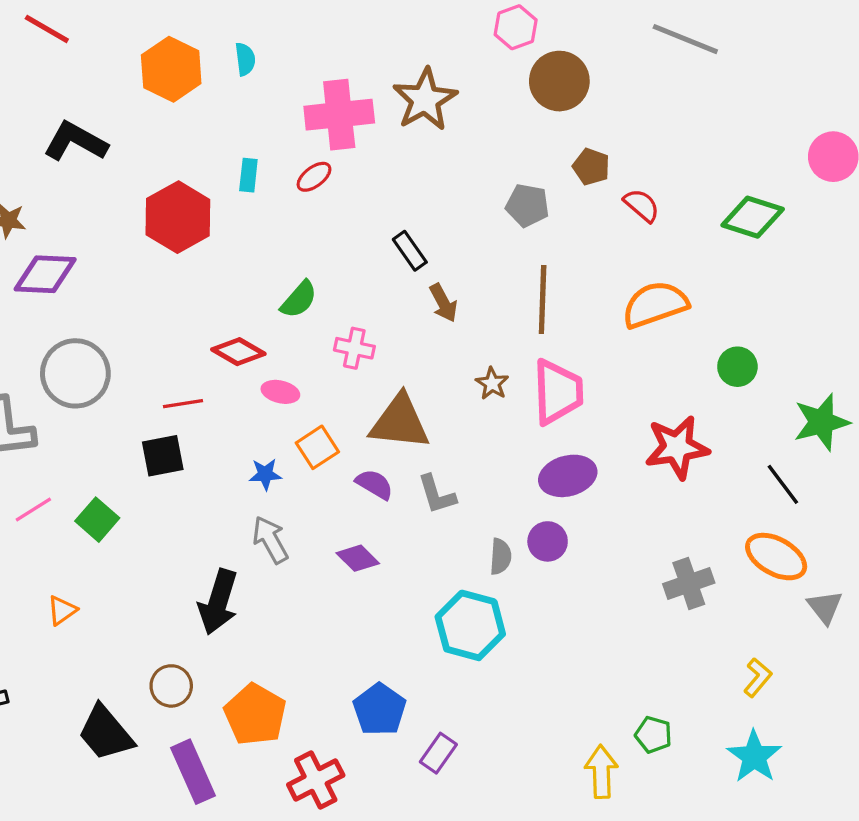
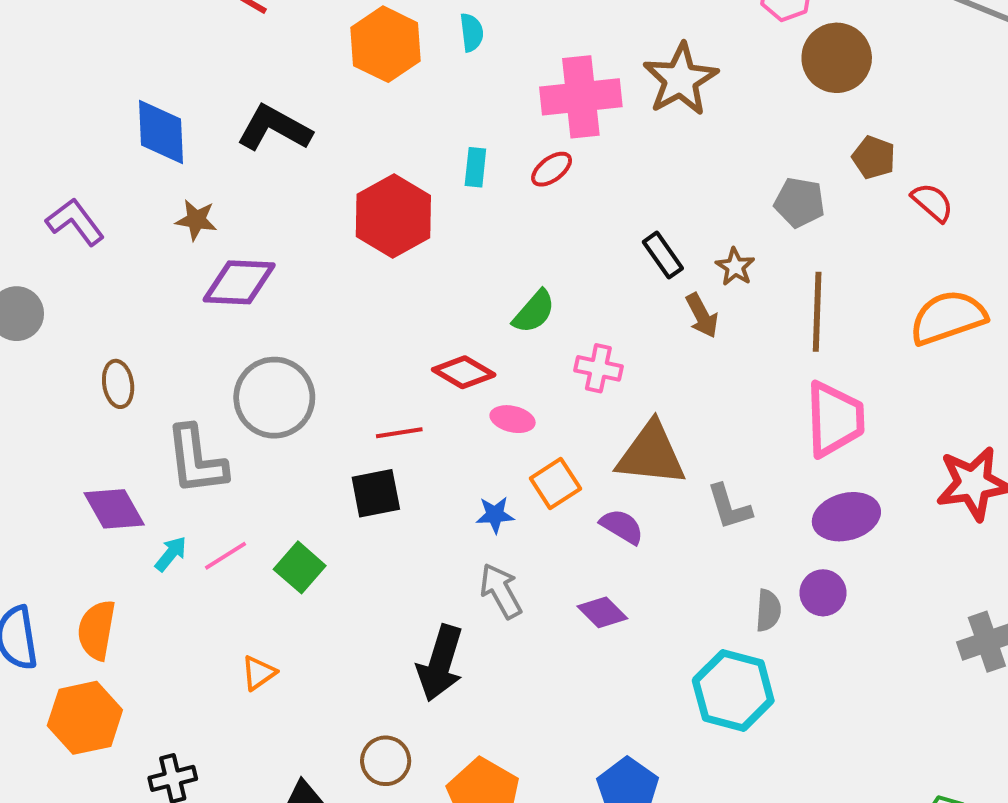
brown star: (492, 383) -> (735, 267), moved
gray L-shape: (437, 494) -> (729, 507), moved

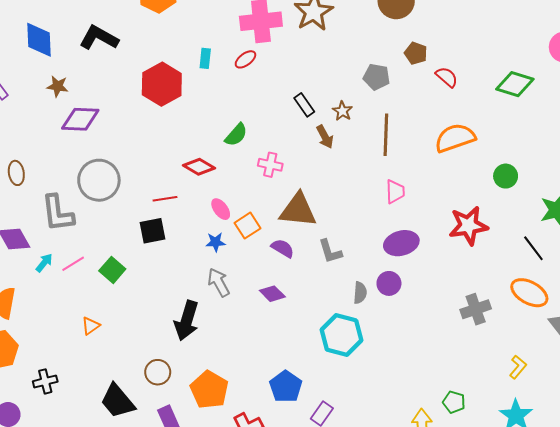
pink ellipse: (513, 419) -> (221, 209), moved, turned 40
pink trapezoid: (835, 419) -> (395, 192), size x0.6
gray L-shape: (729, 507) -> (330, 251), moved

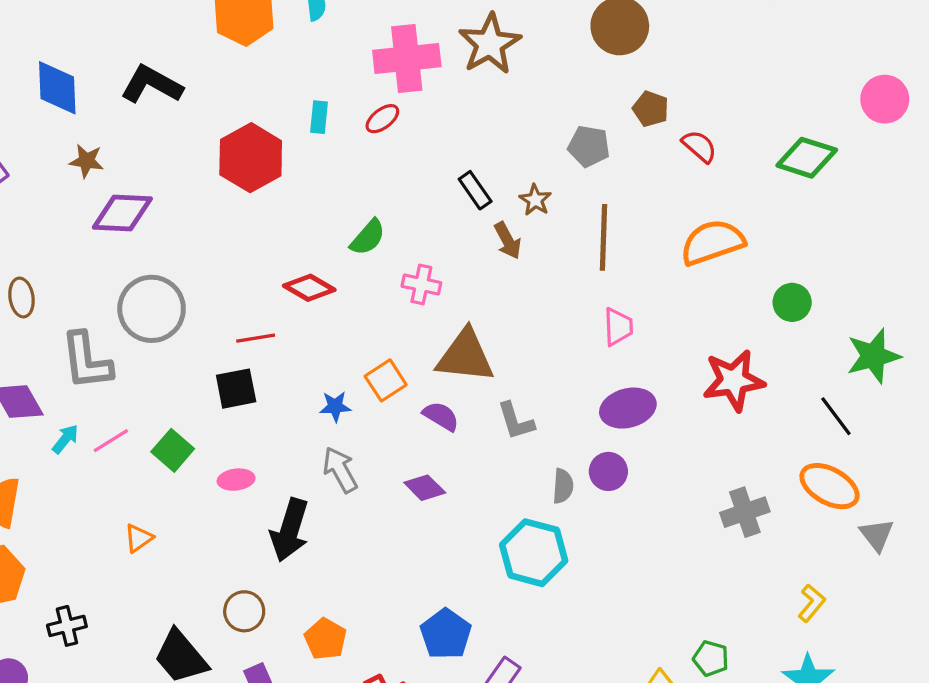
pink ellipse: (221, 209) -> (236, 480), moved, turned -60
orange pentagon: (209, 390) -> (325, 639), size x0.7

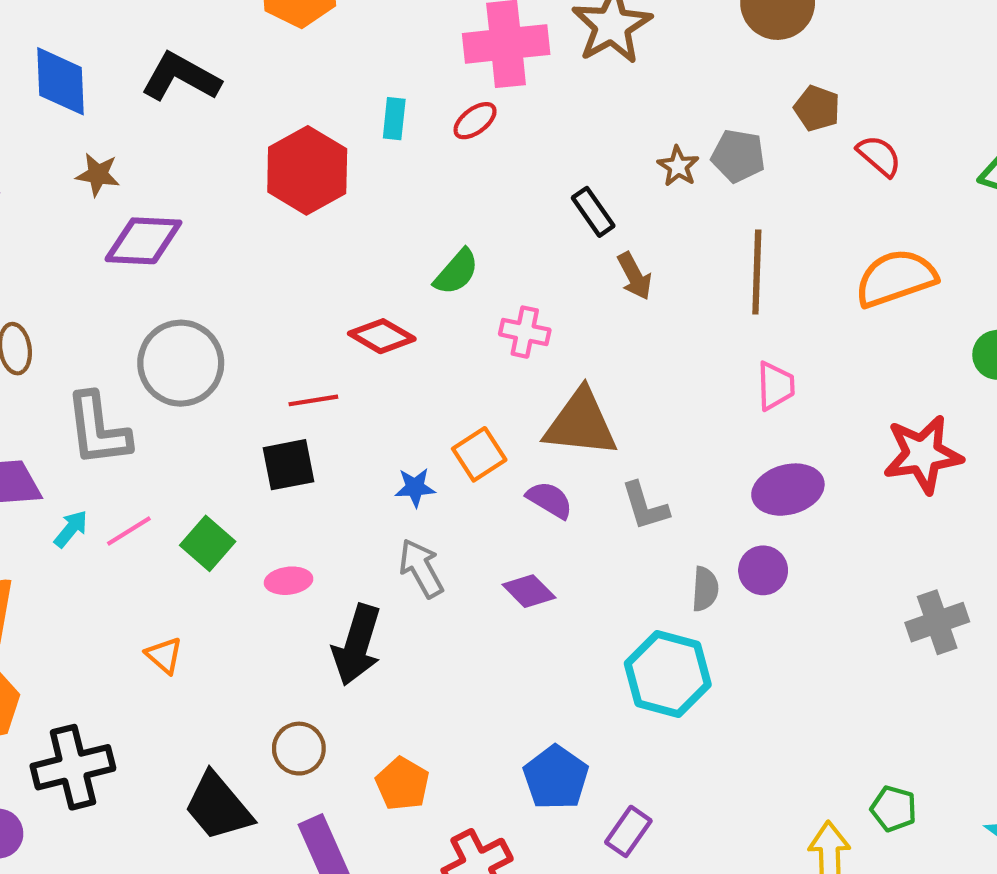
brown star: (535, 200) -> (678, 166), moved
orange triangle: (139, 538) -> (164, 655), turned -44
black cross: (67, 626) -> (73, 767), size x1.6

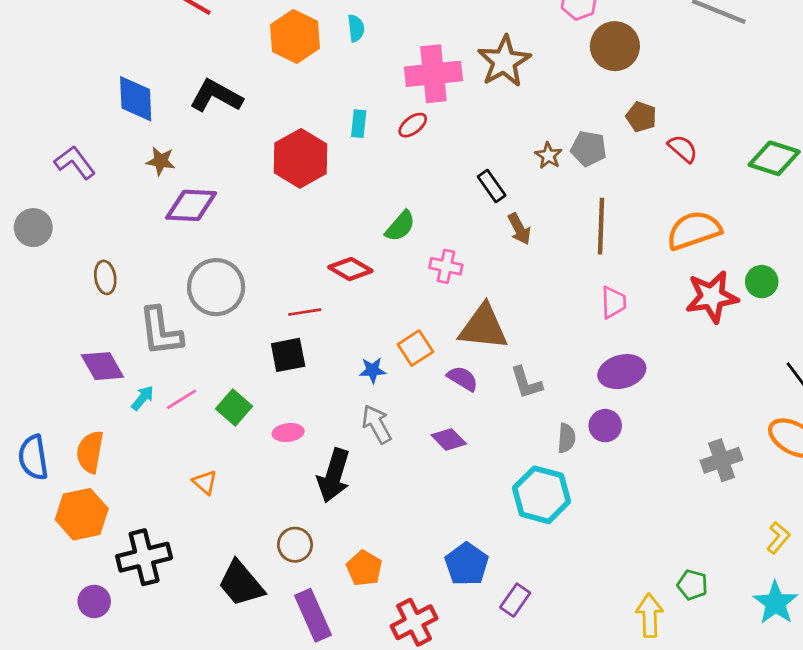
red star: (923, 454) -> (712, 297), moved

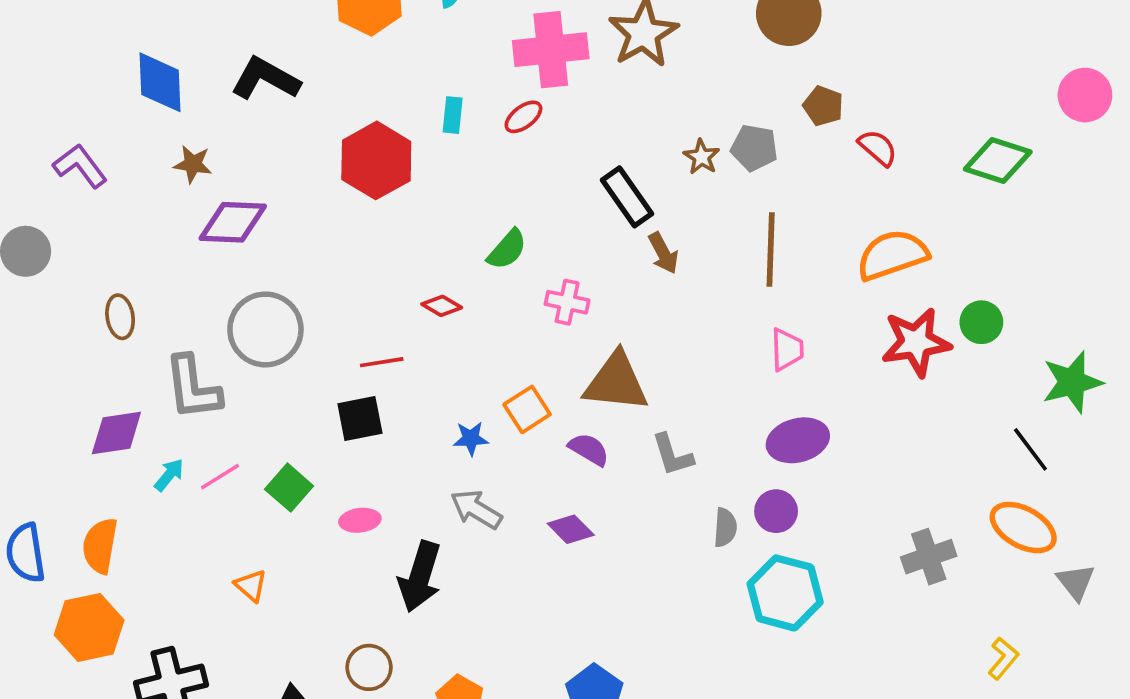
black rectangle: (492, 186) -> (627, 197), size x1.4
red diamond: (350, 269) -> (442, 306), size x0.7
purple diamond: (102, 366) -> (116, 433), turned -69
gray arrow: (377, 424) -> (476, 509), turned -30
cyan hexagon: (541, 495) -> (785, 593), moved

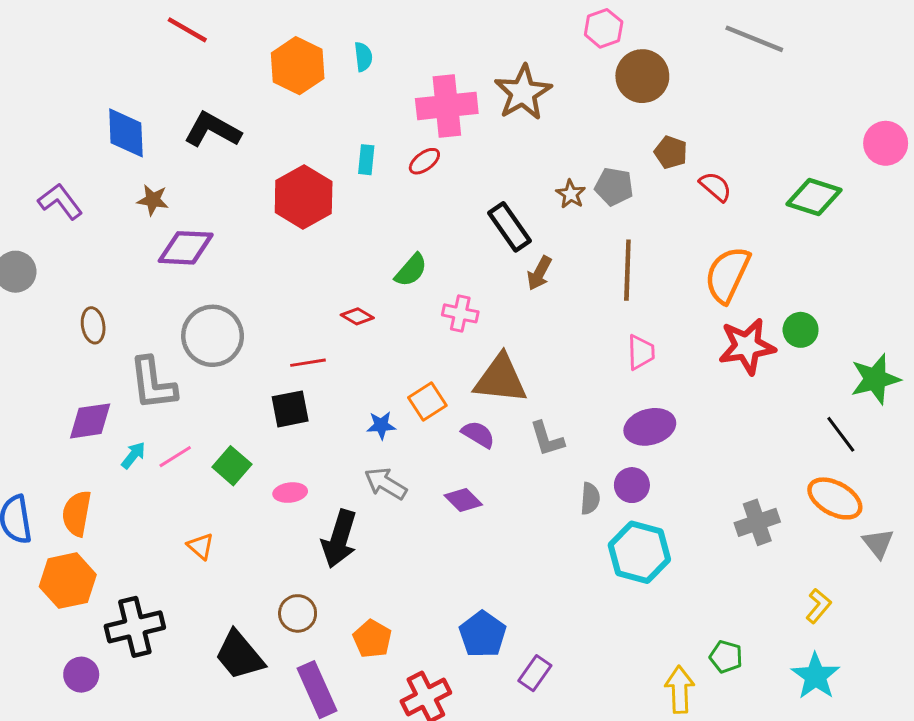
brown arrow: (663, 253) -> (539, 273), turned 56
orange semicircle: (892, 255) -> (727, 275), turned -46

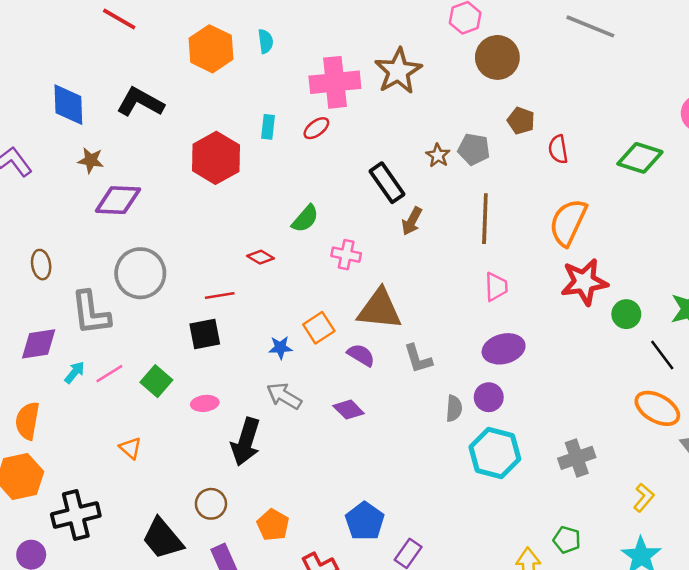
red semicircle: (715, 187) -> (558, 149), turned -140
green circle: (801, 330) -> (626, 314), moved
gray cross: (757, 522) -> (577, 458), moved

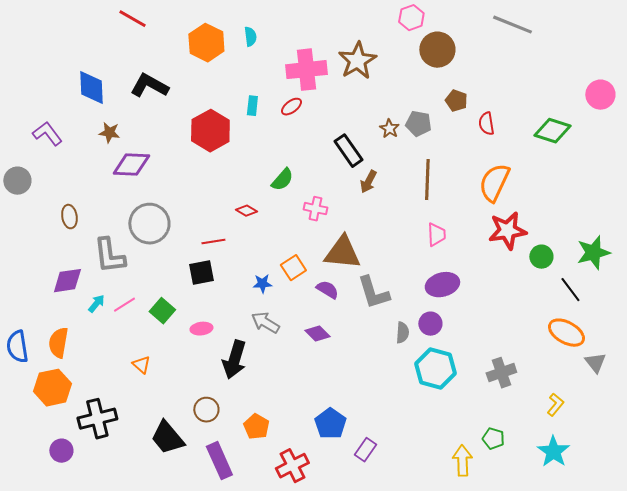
gray L-shape: (418, 359) -> (373, 293), size x1.4

